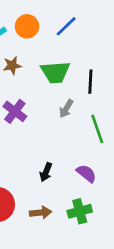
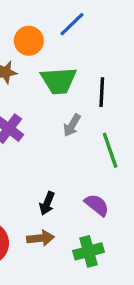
orange circle: (27, 26) -> (29, 41), moved
brown arrow: (41, 213) -> (40, 238), moved

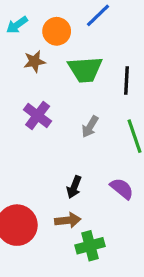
gray arrow: (72, 125) -> (90, 127), moved
green cross: (89, 251) -> (90, 246), moved

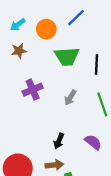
brown star: (34, 61) -> (19, 51), moved
purple cross: (38, 115) -> (33, 90), turned 30

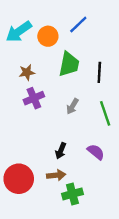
cyan arrow: (18, 25) -> (19, 32), size x1.6
brown star: (19, 51) -> (27, 72), moved
green trapezoid: (67, 56) -> (69, 64), turned -75

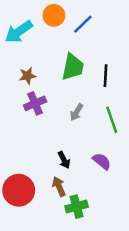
orange circle: (48, 36) -> (54, 15), moved
black arrow: (61, 151) -> (64, 160), turned -49
brown arrow: (56, 175) -> (59, 186), turned -108

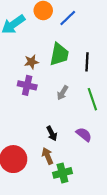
brown star: (27, 76) -> (31, 62), moved
purple cross: (35, 103) -> (27, 85), turned 36

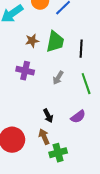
brown star: (31, 62) -> (32, 41), moved
purple semicircle: (84, 135) -> (78, 117), turned 105

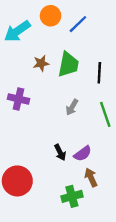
purple cross: (25, 71) -> (18, 99), moved
purple semicircle: (78, 117) -> (83, 154), moved
brown arrow: (44, 137) -> (91, 177), moved

